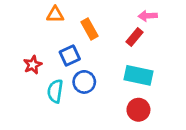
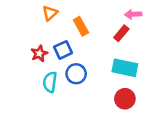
orange triangle: (55, 15) -> (50, 13), turned -42
red star: (33, 65) -> (39, 54), moved

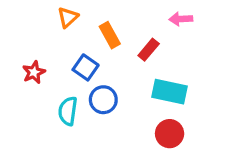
red rectangle: (121, 33) -> (149, 50), moved
blue square: (63, 50) -> (86, 67), turned -30
red star: (39, 54) -> (34, 72), moved

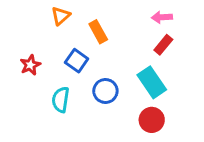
red rectangle: (149, 50) -> (163, 45), moved
cyan rectangle: (170, 92) -> (152, 82), turned 44
blue circle: (103, 100) -> (105, 91), moved

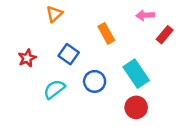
orange rectangle: (98, 32) -> (106, 33), moved
red rectangle: (163, 45) -> (165, 35), moved
cyan semicircle: (61, 100) -> (54, 89), turned 45

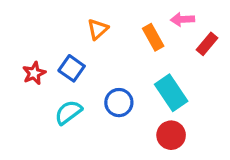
orange triangle: (54, 14) -> (98, 29), moved
orange rectangle: (106, 33) -> (153, 37), moved
blue square: (69, 54) -> (72, 68), moved

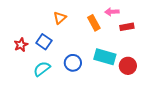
red rectangle: (207, 44) -> (127, 27), turned 40
cyan rectangle: (171, 93) -> (105, 57), turned -40
red circle: (171, 135) -> (128, 66), moved

